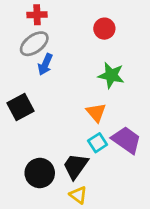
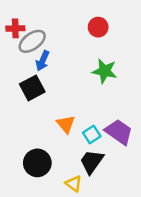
red cross: (37, 15) -> (15, 28), moved
black square: (20, 107) -> (32, 88), moved
orange triangle: (96, 112) -> (66, 124), moved
black trapezoid: (75, 166) -> (92, 162), moved

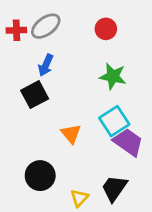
gray ellipse: (32, 41) -> (46, 26), moved
cyan square: (92, 134) -> (114, 121), moved, size x1.5
black trapezoid: (92, 162) -> (114, 188), moved
yellow triangle: (74, 184) -> (79, 198), turned 36

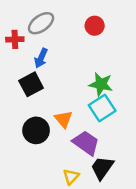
red cross: (16, 30) -> (15, 39), moved
green star: (113, 76) -> (101, 84), moved
purple trapezoid: (128, 142) -> (86, 143), moved
black circle: (40, 176) -> (36, 130), moved

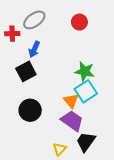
orange triangle: (63, 119) -> (71, 101), moved

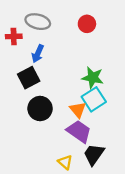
gray ellipse: (34, 20) -> (38, 22), turned 50
black circle: (30, 110) -> (40, 109), moved
yellow triangle: (59, 149) -> (65, 162), turned -32

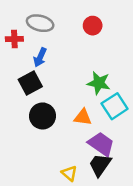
cyan square: (94, 99) -> (115, 106), moved
orange triangle: (78, 110) -> (83, 117), turned -42
purple trapezoid: (79, 131) -> (101, 144), moved

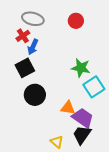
red cross: (14, 39) -> (23, 36), moved, turned -32
orange triangle: (83, 117) -> (68, 108), moved

